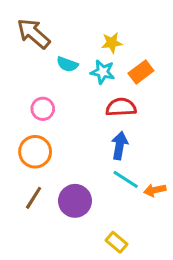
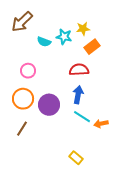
brown arrow: (34, 34) -> (22, 22), turned -85
yellow star: (112, 43) -> (83, 29), moved
cyan star: (103, 72) -> (64, 37), moved
purple circle: (75, 201) -> (49, 105), moved

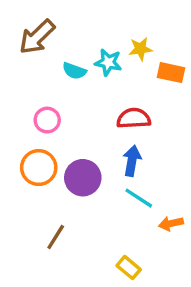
orange rectangle: (92, 47) -> (171, 73), moved, turned 49
orange arrow: (101, 124) -> (171, 223), moved
brown line: (22, 129) -> (56, 237), moved

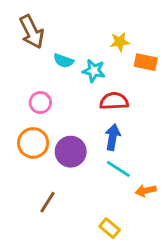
brown arrow: (37, 37) -> (32, 32), turned -72
cyan star: (108, 62) -> (94, 71), moved

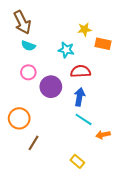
cyan semicircle: (63, 61) -> (28, 46), moved
orange circle: (33, 143) -> (19, 118), moved
purple circle: (71, 152) -> (51, 87), moved

